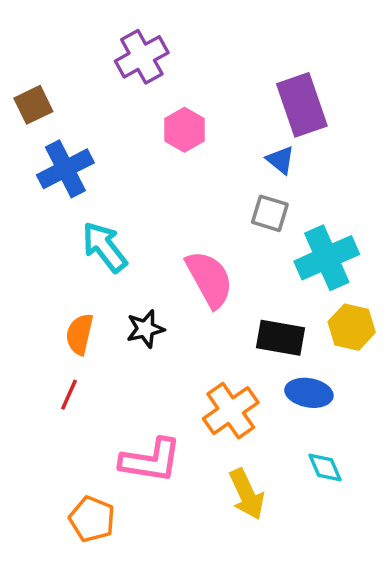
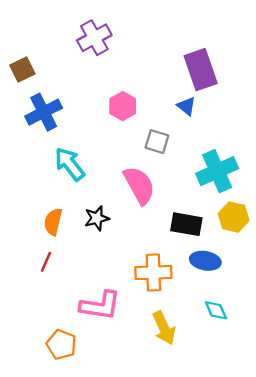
pink hexagon: (184, 130) -> (123, 106), moved
gray square: (270, 213) -> (157, 142), moved
orange cross: (231, 411) -> (153, 273), turned 33

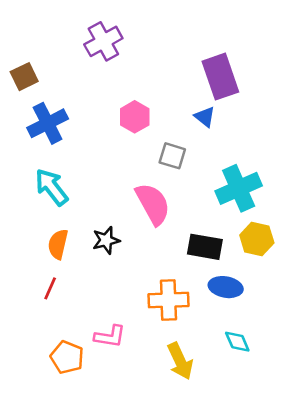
cyan arrow: (70, 164) -> (51, 187), moved
pink L-shape: (100, 306) -> (110, 336), size x0.7
orange pentagon: (61, 345) -> (67, 357), moved

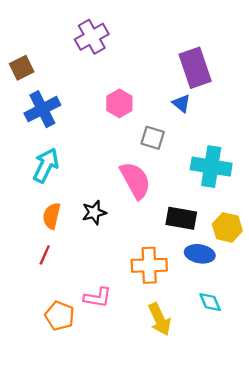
cyan arrow: (51, 187) -> (46, 165), turned 64
cyan cross: (239, 188) -> (211, 167), turned 33
yellow hexagon: (257, 239) -> (227, 227), moved

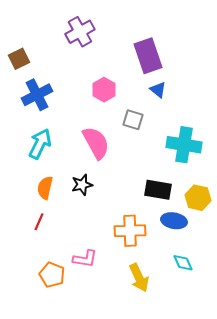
purple rectangle: (195, 68) -> (148, 56), moved
pink semicircle: (135, 180) -> (96, 143), moved

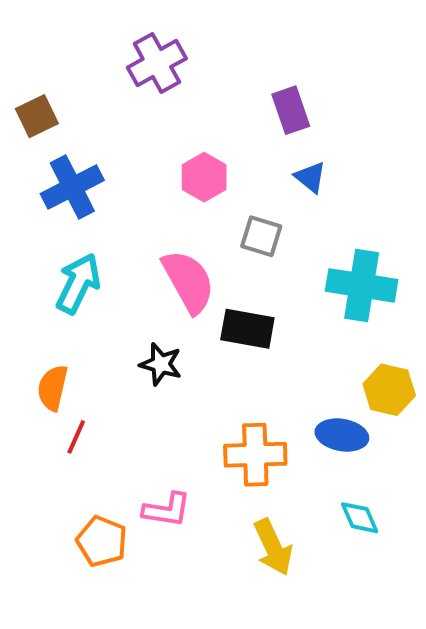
purple rectangle: (148, 56) -> (291, 110), size x0.7
black star: (82, 185) -> (161, 364), turned 30
orange semicircle: (45, 188) -> (53, 388), moved
black rectangle: (158, 190) -> (247, 329), moved

